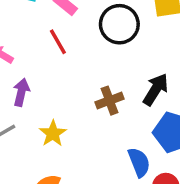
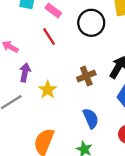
yellow star: (53, 134) -> (48, 90), moved
blue semicircle: (139, 162) -> (91, 118), moved

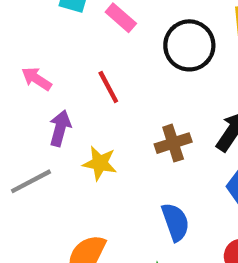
red line: (49, 37) -> (108, 87), moved
yellow star: (48, 90) -> (100, 163), turned -30

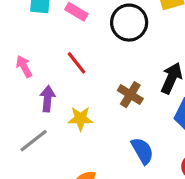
pink arrow: (37, 79) -> (24, 66), turned 40
brown cross: (173, 143) -> (130, 95), turned -30

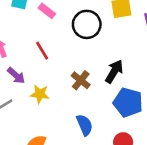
purple arrow: (47, 99) -> (16, 76), turned 120

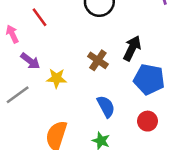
red line: (42, 51) -> (39, 17), moved

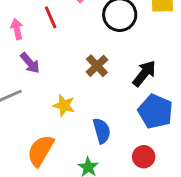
brown cross: (98, 60) -> (97, 66), moved
yellow star: (57, 78) -> (64, 105), moved

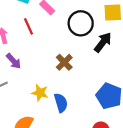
black arrow: (144, 73) -> (103, 42), moved
blue semicircle: (102, 131) -> (61, 103), moved

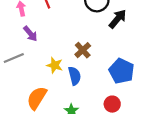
brown cross: (64, 62) -> (83, 50), moved

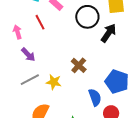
gray line: (14, 58) -> (30, 80), moved
blue semicircle: (75, 76) -> (95, 97), moved

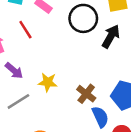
brown cross: (79, 65) -> (86, 94), moved
yellow star: (54, 82) -> (48, 82), moved

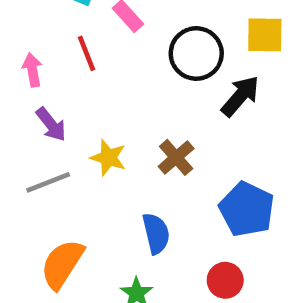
brown cross: (86, 94) -> (176, 157), moved
blue semicircle: (100, 117) -> (156, 233), moved

